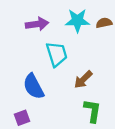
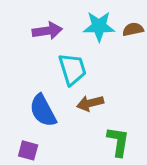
brown arrow: (83, 80) -> (90, 103), moved, turned 30
purple square: (22, 118) -> (28, 150), turned 35

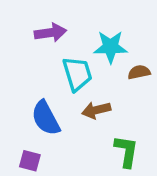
cyan star: (99, 26) -> (111, 47), moved
brown semicircle: (133, 29) -> (139, 72), moved

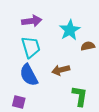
cyan star: (111, 47) -> (70, 30), turned -30
cyan trapezoid: (77, 74) -> (31, 47), moved

